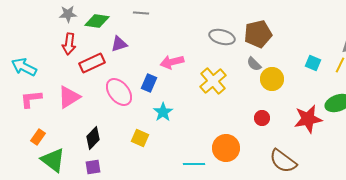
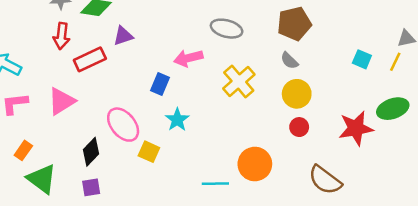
gray ellipse: (222, 37) -> (227, 29), moved
yellow circle: (272, 79) -> (297, 94), moved
pink ellipse: (119, 92) -> (123, 125), moved

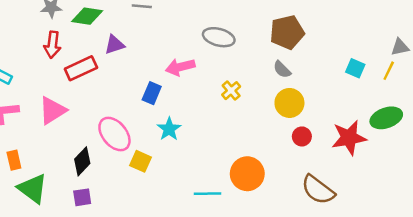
yellow cross: (239, 81) -> (231, 91), size x0.6
red circle: (299, 127) -> (302, 136), moved
orange rectangle: (23, 150) -> (14, 160), turned -48

